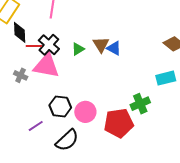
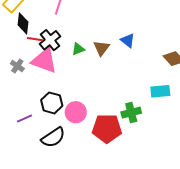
blue triangle: (114, 48) -> (128, 40), moved

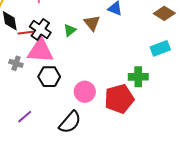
black hexagon: (52, 103) -> (49, 77), moved
green cross: (131, 113) -> (138, 77), turned 30
purple line: (24, 118) -> (25, 117), moved

